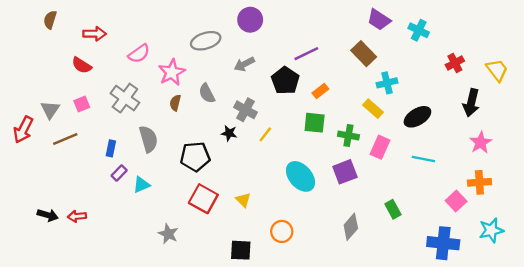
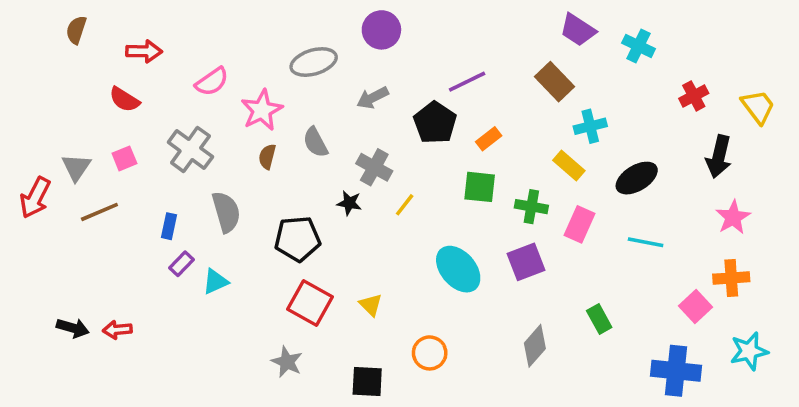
gray star: (168, 234) -> (287, 362), moved

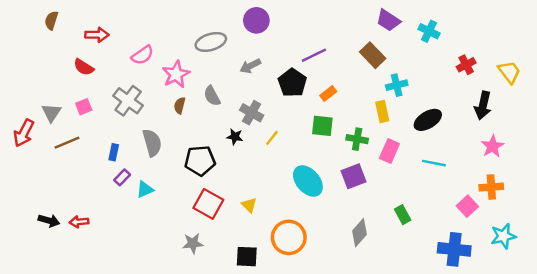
yellow rectangle: (569, 166) -> (382, 111), turned 36
orange circle: (430, 353) -> (289, 237), size x1.5
gray star: (287, 362) -> (193, 243), turned -30

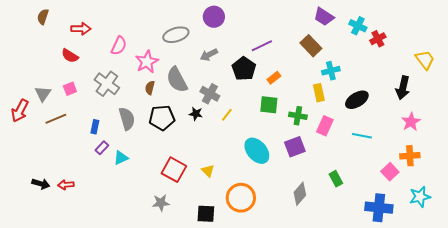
pink semicircle: (142, 55) -> (119, 46), turned -30
red cross: (466, 65) -> (378, 39), moved
gray semicircle: (212, 96) -> (177, 80), size x1.5
black pentagon: (200, 161) -> (162, 118), moved

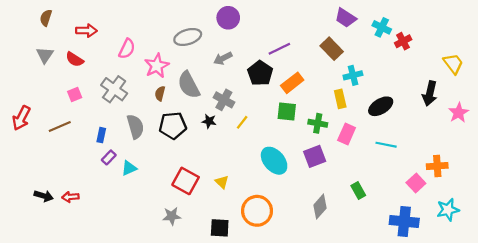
orange rectangle: (274, 78) -> (292, 83), size x1.5
gray triangle: (43, 94) -> (45, 55), moved
pink star: (411, 122) -> (459, 113), moved

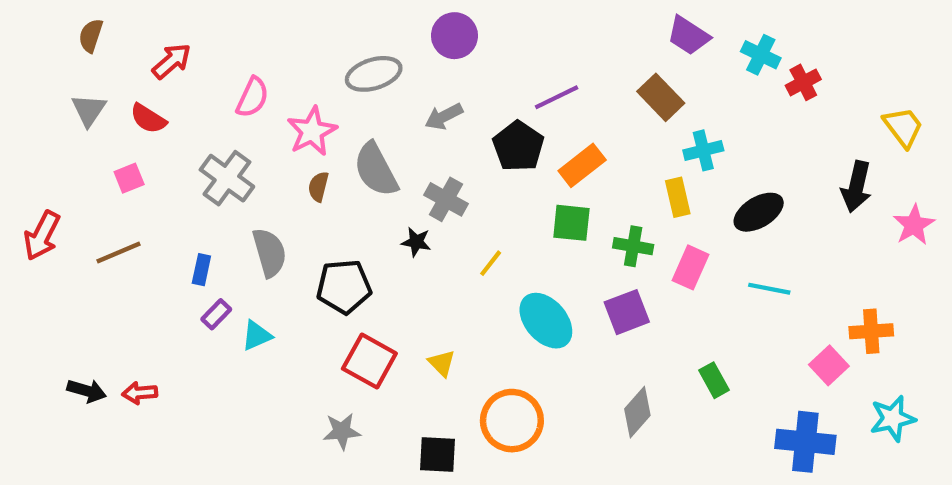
red arrow: (86, 31) -> (172, 61), turned -42
pink square: (75, 95) -> (129, 178), moved
yellow line: (242, 122) -> (491, 263), moved
black pentagon: (173, 125) -> (344, 287), moved

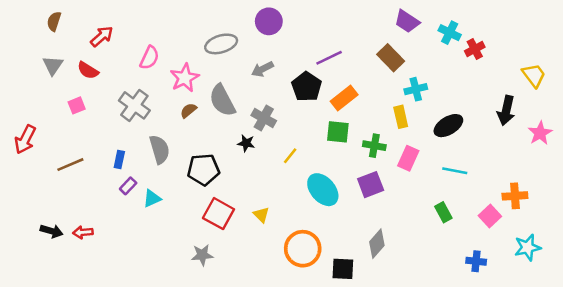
brown semicircle: (318, 187) -> (188, 111), turned 36
brown line: (118, 253) -> (70, 165), moved
green rectangle: (714, 380) -> (443, 212), moved
blue cross: (805, 442) -> (476, 261), size x0.6
black square: (437, 455) -> (343, 269), moved

